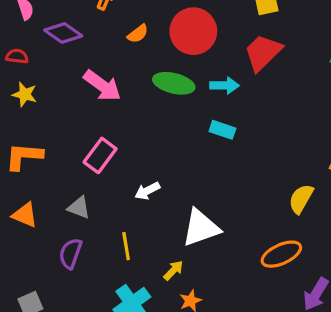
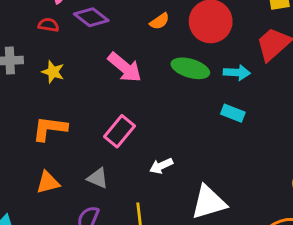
red semicircle: (17, 56) -> (48, 25), moved
orange triangle: (25, 215) -> (48, 182), turned -40

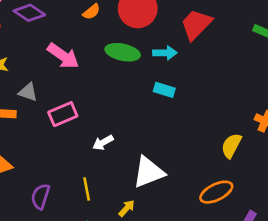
pink rectangle: (119, 131) -> (63, 114), turned 32
gray triangle: (98, 178) -> (28, 92), moved

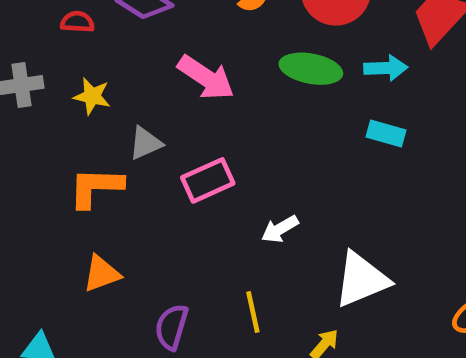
gray triangle: (28, 92) -> (145, 143), turned -42

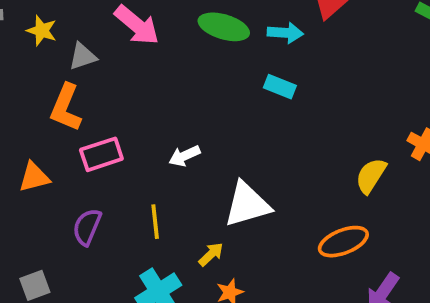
gray triangle: (145, 143) -> (83, 56), moved
pink rectangle: (208, 180) -> (101, 154), moved
orange L-shape: (96, 187) -> (66, 108), moved, turned -75

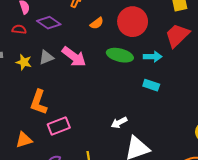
gray triangle: (83, 56) -> (46, 57), moved
white arrow: (184, 156) -> (119, 123), moved

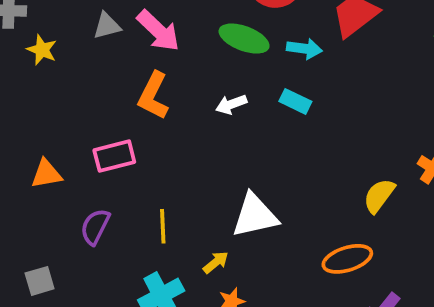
yellow star: (24, 62) -> (42, 50), moved
orange L-shape: (39, 102) -> (153, 96), moved
white arrow: (119, 123) -> (231, 104), moved

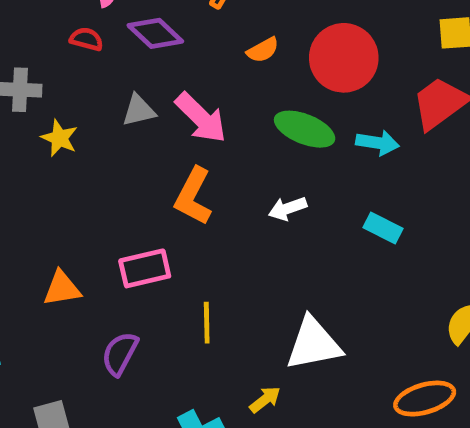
cyan rectangle: (295, 101) -> (383, 228), moved
yellow line: (163, 226) -> (207, 323), moved

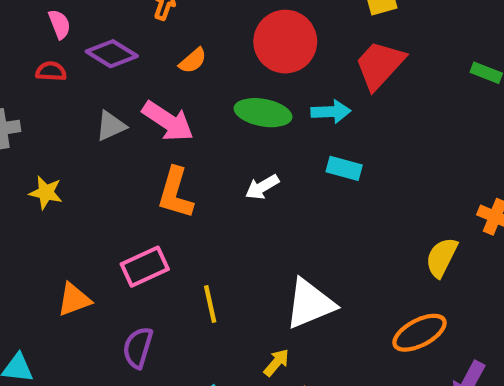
orange semicircle: (263, 50) -> (193, 61), moved
yellow star: (59, 138) -> (46, 193), moved
cyan rectangle: (383, 228) -> (344, 168), moved

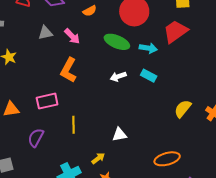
pink arrow: (168, 121) -> (72, 36), size x0.7
white arrow: (262, 187) -> (118, 77), moved
yellow semicircle: (442, 257) -> (183, 109), moved
white triangle: (310, 304) -> (119, 135), size x0.6

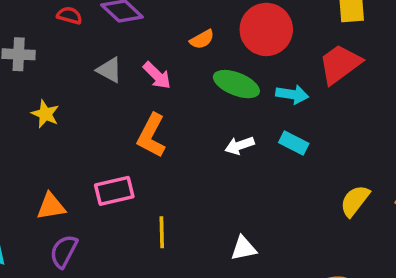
orange semicircle: (90, 11) -> (202, 39), moved
gray triangle: (45, 33) -> (109, 70), turned 42
purple semicircle: (36, 138) -> (64, 251), moved

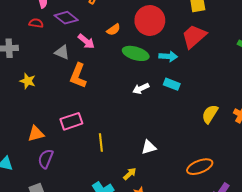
pink arrow: (157, 75) -> (86, 41), moved
orange L-shape: (151, 136) -> (78, 76), moved

